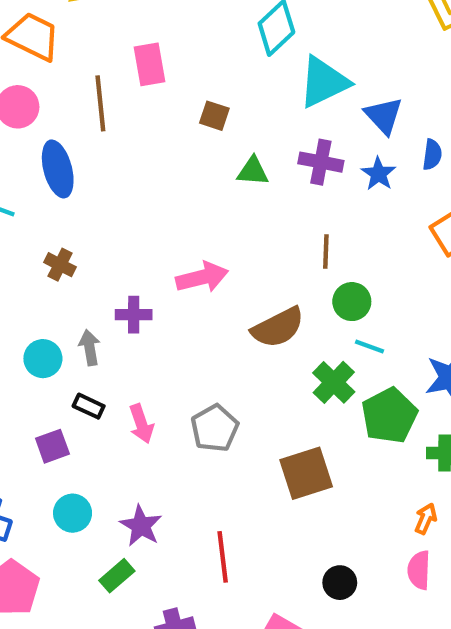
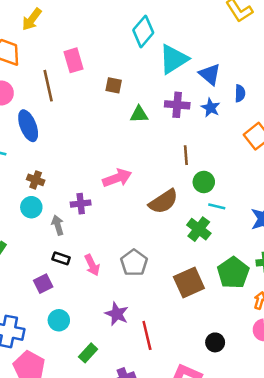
cyan circle: (43, 359) -> (31, 207), moved
green pentagon: (389, 416) -> (233, 273), moved
purple star: (141, 526) -> (117, 314), moved

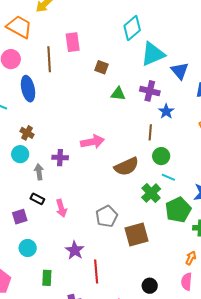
blue star: (211, 108) -> (166, 111), moved
gray pentagon: (134, 263) -> (107, 216), moved
green pentagon: (233, 273) -> (178, 210), moved
green rectangle: (88, 353) -> (47, 278), turned -49

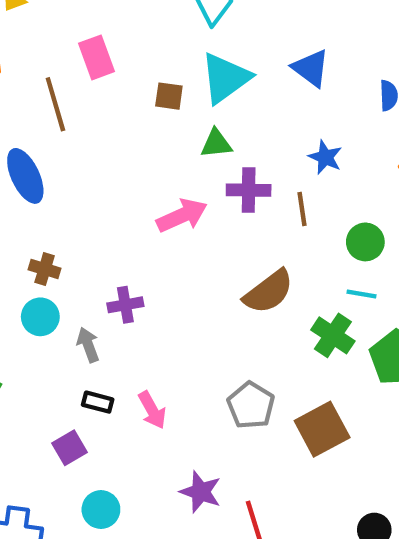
cyan triangle: (153, 54) -> (225, 78), moved
blue triangle: (180, 71) -> (311, 68), moved
purple cross: (150, 91) -> (249, 190), moved
pink arrow: (92, 142) -> (182, 216), moved
green circle: (161, 156) -> (365, 242), moved

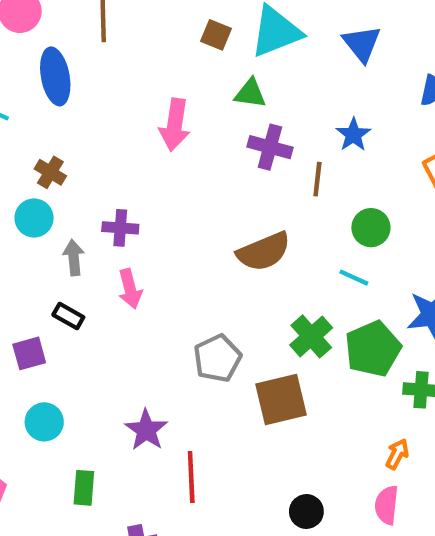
pink arrow: (182, 216) -> (175, 125), moved, turned 108
green cross: (333, 335) -> (311, 336), moved
pink arrow: (152, 410) -> (130, 289), moved

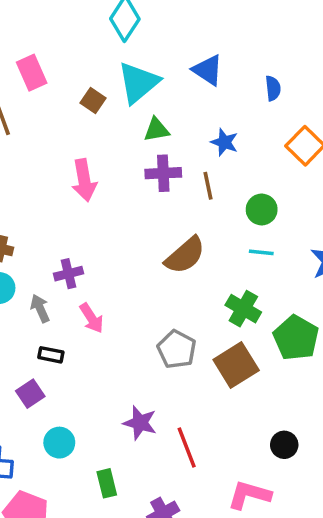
brown square: (216, 35) -> (93, 100), turned 30
green triangle: (250, 93) -> (156, 130), moved
green pentagon: (373, 349) -> (296, 338), moved

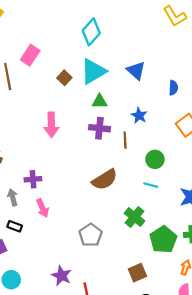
pink rectangle: (32, 73) -> (30, 55), turned 48
brown square: (236, 365) -> (137, 273), moved, size x0.7

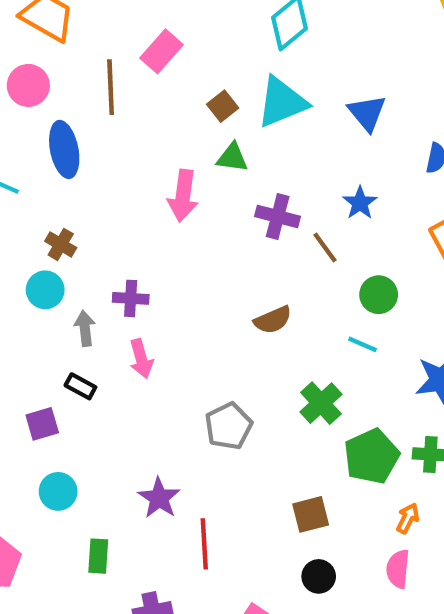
green triangle: (100, 101) -> (232, 158), moved
brown line: (125, 140) -> (325, 248), turned -42
brown semicircle: (105, 180) -> (273, 320), size x0.7

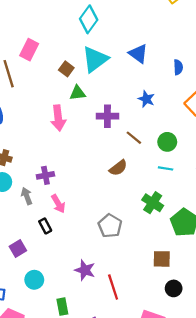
brown line: (325, 248) -> (134, 138), moved
black rectangle: (80, 386) -> (45, 226), moved, turned 48
brown square: (311, 514) -> (162, 259), turned 30

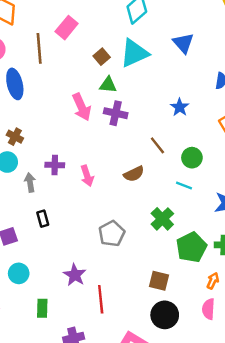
blue triangle: (138, 54) -> (183, 43), moved
purple cross: (107, 116) -> (116, 113), moved
pink arrow: (58, 118) -> (82, 107), turned -30
pink arrow: (58, 204) -> (87, 176), moved
black circle: (174, 288) -> (165, 315), size x1.5

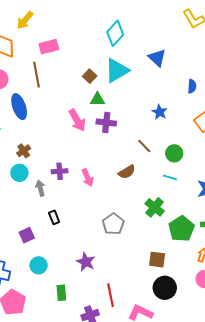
pink rectangle: (67, 28) -> (49, 47), moved, turned 42
brown cross: (15, 137) -> (24, 151), turned 32
red line: (101, 299) -> (110, 295), moved

